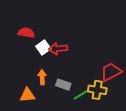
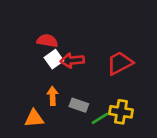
red semicircle: (26, 33) -> (47, 41), moved
red trapezoid: (111, 72) -> (120, 63), moved

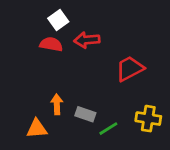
white square: (54, 59) -> (58, 20), moved
red arrow: (72, 60) -> (87, 40), moved
yellow cross: (121, 112) -> (148, 119), moved

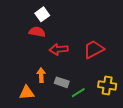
red arrow: (87, 40) -> (59, 49), moved

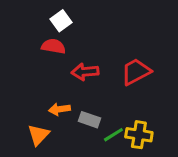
orange arrow: (41, 75) -> (59, 109), turned -96
yellow cross: (107, 85) -> (139, 135), moved
orange triangle: (27, 93) -> (38, 135), turned -42

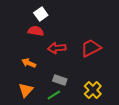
orange arrow: (59, 109) -> (29, 63), moved, turned 32
green line: (113, 135) -> (54, 95), moved
yellow cross: (139, 135) -> (93, 90), turned 36

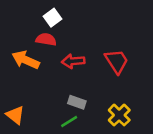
red trapezoid: (91, 48) -> (117, 61), turned 85
orange arrow: (29, 63) -> (26, 60), moved, size x1.5
orange triangle: (26, 90) -> (15, 115), moved, turned -35

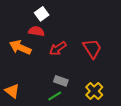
red arrow: (73, 61) -> (58, 48), turned -30

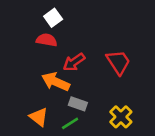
orange arrow: (20, 47) -> (56, 82), moved
orange triangle: (12, 91) -> (39, 117), moved

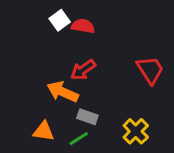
red semicircle: (47, 40) -> (83, 26), moved
red trapezoid: (118, 62) -> (150, 70), moved
orange triangle: (39, 117) -> (44, 131), turned -30

